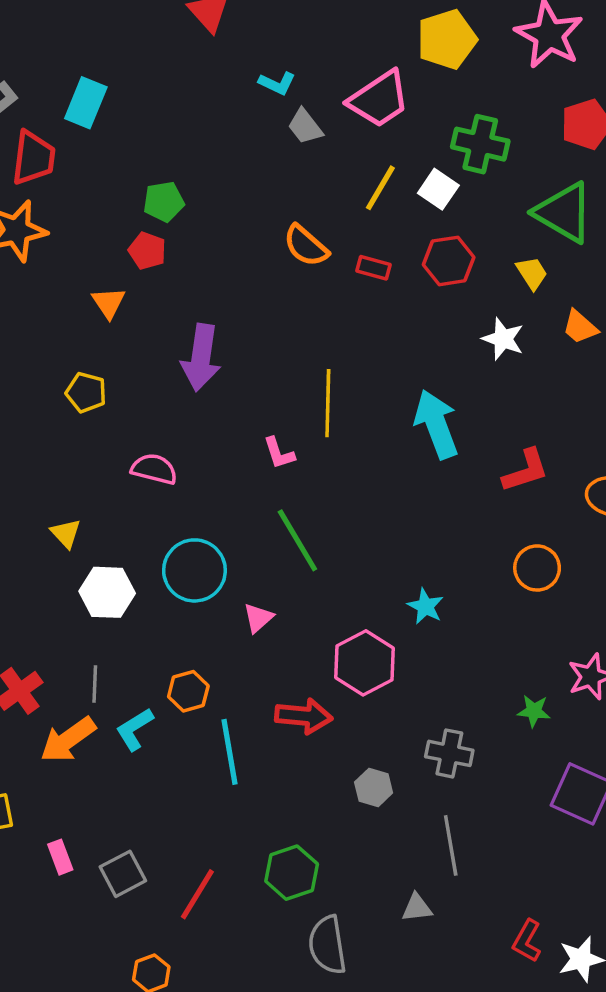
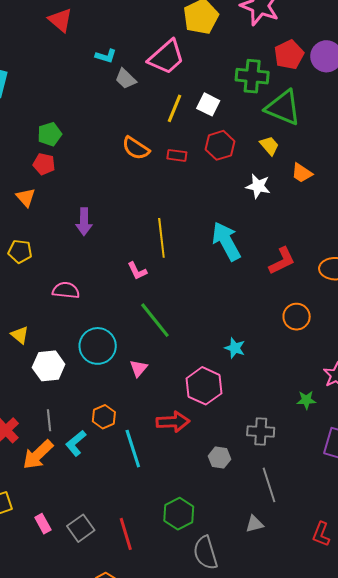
green cross: (480, 144) -> (252, 76), moved
purple arrow: (201, 358) -> (84, 222), size x0.7
red line: (197, 894) -> (126, 534), turned -40

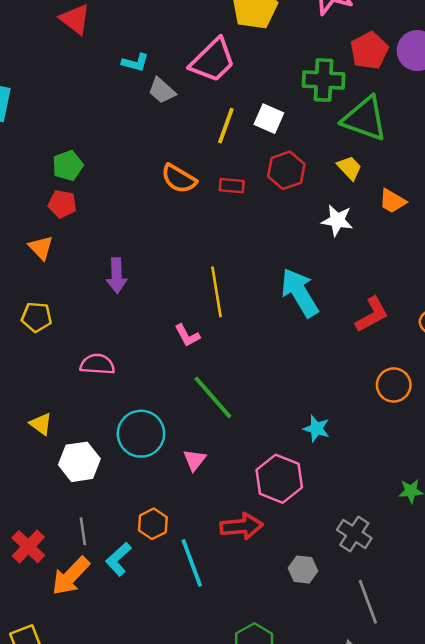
gray cross: (261, 432) -> (354, 534), turned 32

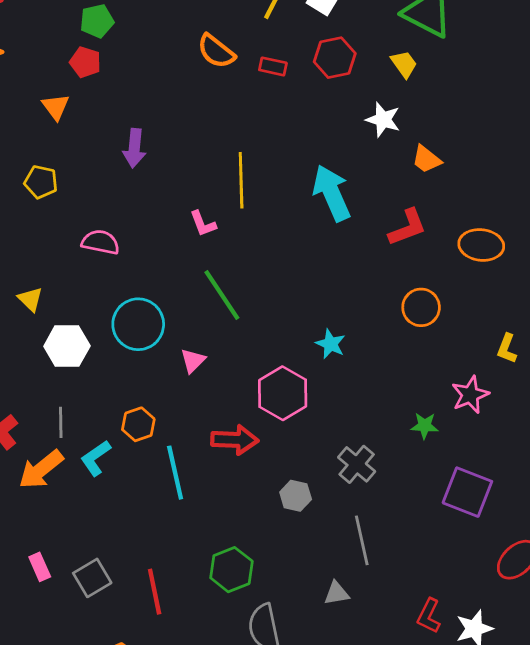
orange trapezoid: (392, 201) -> (427, 159), moved

